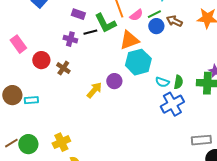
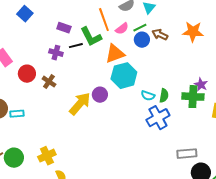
yellow arrow: (94, 90) -> (80, 104), size x1.4

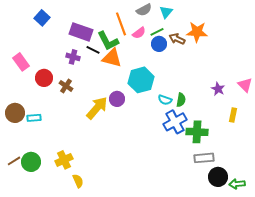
purple rectangle: (64, 28) -> (81, 32), size x1.6
orange star: (193, 32) -> (197, 32), moved
black line: (76, 46) -> (93, 50), turned 40
orange triangle: (115, 54) -> (112, 58), moved, turned 35
green cross: (193, 97) -> (197, 132), moved

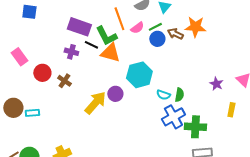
blue square: (42, 18) -> (29, 12), moved, turned -35

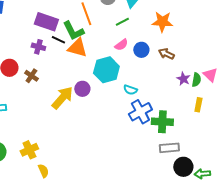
pink semicircle: (137, 28) -> (121, 45), moved
brown arrow: (175, 34) -> (166, 54), moved
blue circle: (157, 39) -> (141, 50), moved
green semicircle: (179, 95) -> (196, 80), moved

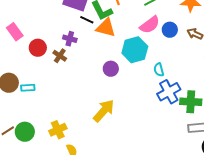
pink semicircle: (121, 45) -> (150, 25), size x1.5
purple cross: (38, 47) -> (70, 39), moved
cyan semicircle: (130, 90) -> (159, 70), turned 56
yellow arrow: (62, 98) -> (104, 111), moved

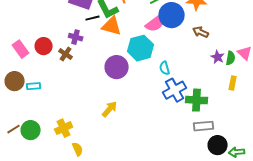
black line: (87, 20) -> (93, 18), turned -40
blue circle: (170, 30) -> (172, 15), moved, size x1.6
pink rectangle: (15, 32) -> (21, 49), moved
purple circle: (111, 69) -> (117, 67), size x1.5
yellow arrow: (104, 111) -> (110, 109), size x0.7

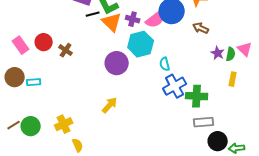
orange triangle: (112, 26) -> (112, 22), turned 30
purple cross: (76, 37) -> (133, 19), moved

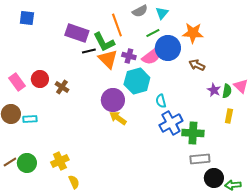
yellow arrow: (110, 105) -> (118, 118), moved, turned -96

